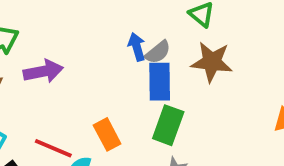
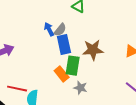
brown star: (212, 62) -> (93, 50), moved
orange rectangle: (107, 134) -> (62, 74), moved

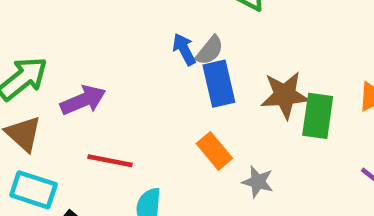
green rectangle: (73, 66) -> (318, 116), moved
red line: (17, 89) -> (110, 161), moved

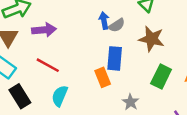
blue rectangle: (219, 84) -> (115, 58), moved
brown star: (285, 95) -> (152, 39), moved
gray star: (258, 182) -> (131, 102), moved

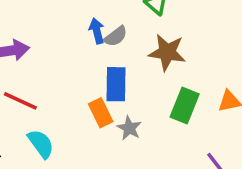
cyan semicircle: (60, 96) -> (41, 144), turned 125
gray star: (131, 102) -> (129, 128), moved

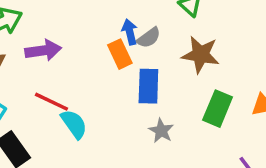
orange rectangle: (101, 113) -> (120, 54), moved
cyan semicircle: (41, 144) -> (74, 124), moved

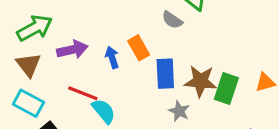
blue arrow: (130, 32) -> (112, 57), moved
gray semicircle: (149, 38) -> (172, 20), moved, turned 75
brown star: (201, 55) -> (200, 81), moved

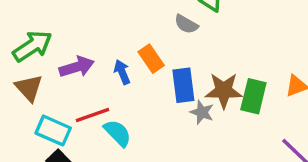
red line: (83, 93) -> (92, 115), turned -36
cyan rectangle: (28, 103) -> (53, 130), moved
gray star: (179, 111) -> (202, 112), moved

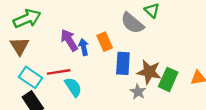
gray semicircle: (186, 24) -> (132, 23), size x1.5
purple arrow: (77, 67) -> (69, 40), moved, turned -115
gray star: (202, 112) -> (138, 92), moved

